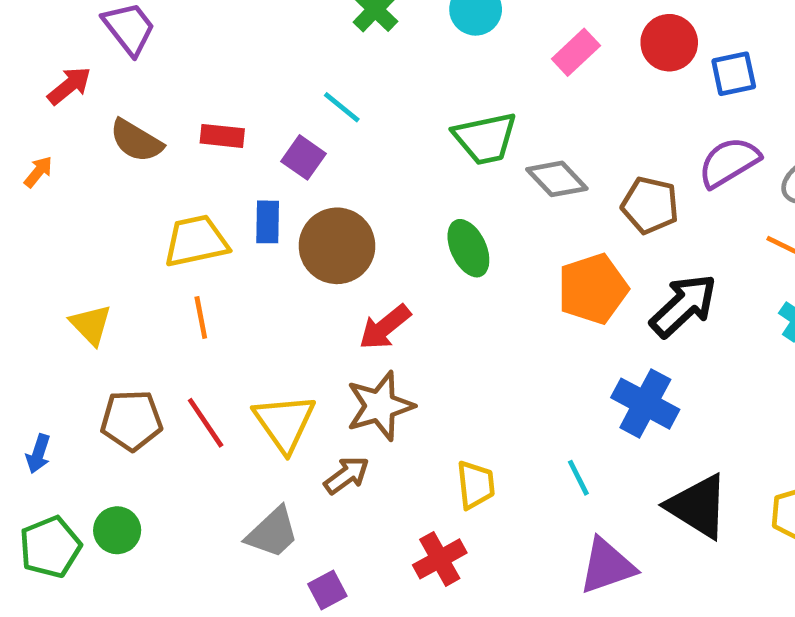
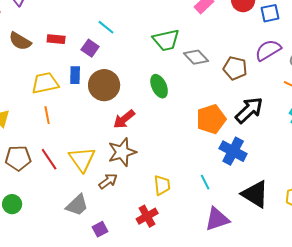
orange pentagon: (593, 289) -> (211, 119), moved

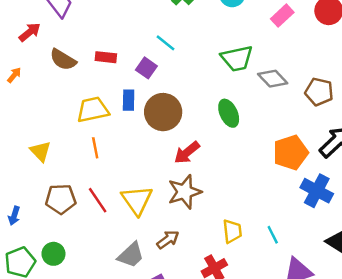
brown arrow: (108, 181) -> (168, 240), moved
cyan line: (205, 182) -> (273, 235), moved

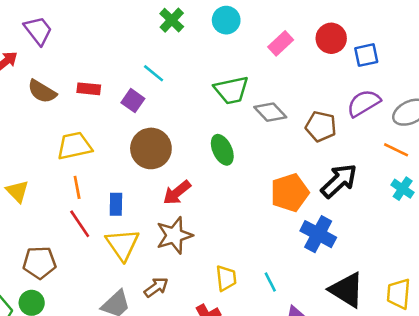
blue rectangle: (129, 100) -> (116, 204), moved
brown pentagon: (61, 199) -> (39, 263), moved
red line: (98, 200) -> (80, 224), moved

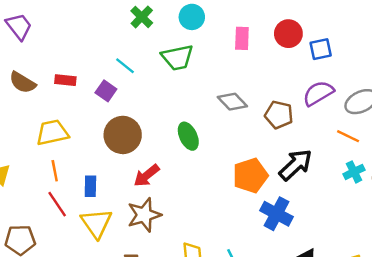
pink rectangle: (281, 43) -> (242, 38), turned -45
green trapezoid: (231, 90) -> (178, 57), moved
cyan cross: (403, 189) -> (354, 172), turned 30

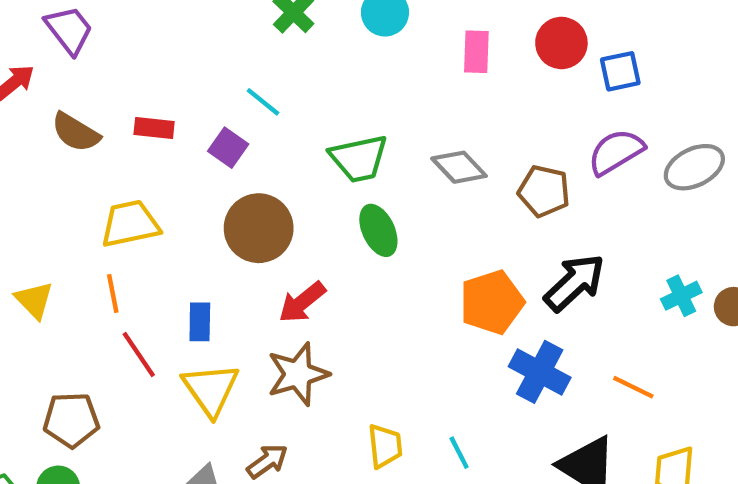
green trapezoid: (178, 57) -> (359, 158), moved
orange line: (348, 136) -> (633, 387), moved
orange line: (55, 171) -> (113, 294), moved

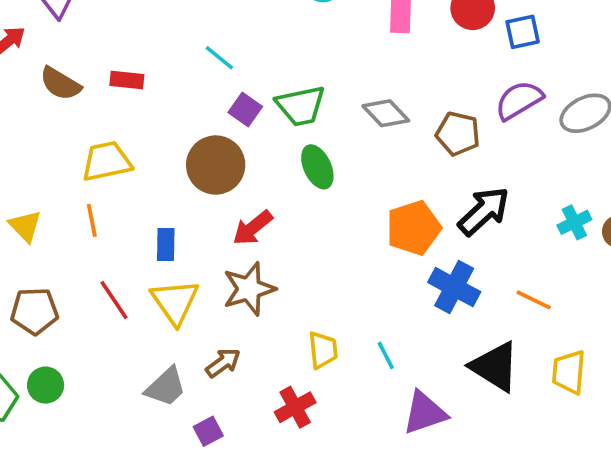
purple square: (228, 148) -> (245, 110), moved
red line: (139, 355) -> (114, 300), moved
brown pentagon: (71, 420) -> (34, 311), moved

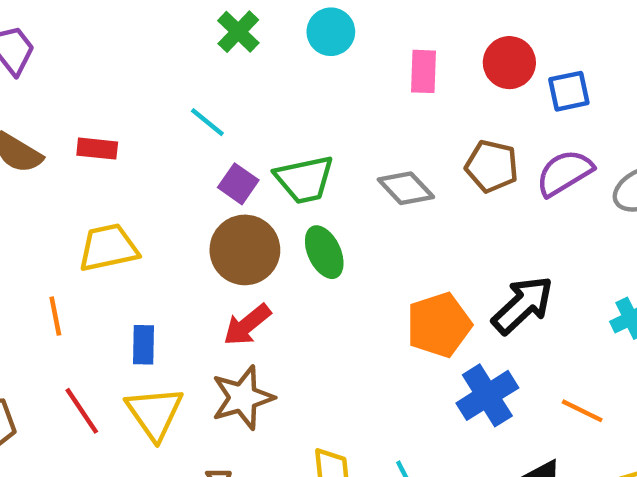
brown pentagon: (458, 134) -> (492, 166), moved
yellow trapezoid: (107, 161) -> (108, 248), moved
brown circle: (216, 165) -> (245, 250), moved
blue cross: (454, 287) -> (487, 395), turned 30

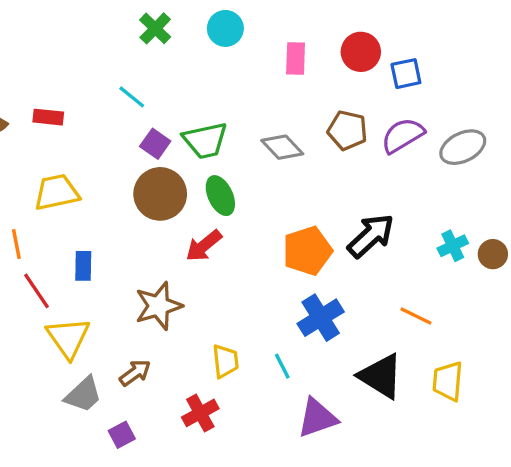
red arrow: (247, 325) -> (204, 246), moved
blue cross: (487, 395) -> (321, 318), moved
red line: (82, 411) -> (36, 291), moved
yellow triangle: (155, 413) -> (68, 338), moved

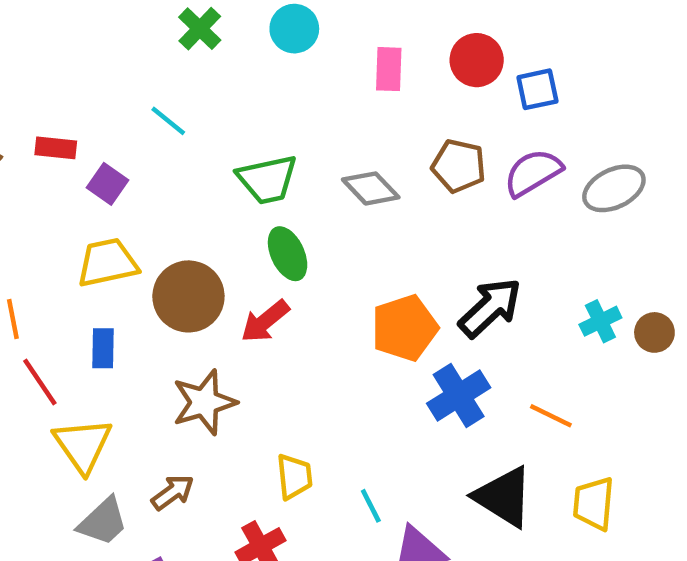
purple square: (155, 144) -> (107, 184), moved
yellow trapezoid: (57, 192) -> (107, 263), moved
brown circle: (160, 194) -> (188, 296), moved
blue cross: (321, 318) -> (459, 396), moved
cyan line: (282, 366) -> (371, 506), moved

